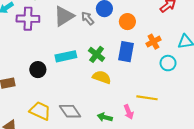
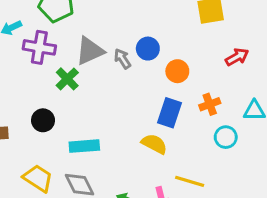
green cross: (97, 54) -> (67, 79), moved
cyan rectangle: (66, 56) -> (84, 146), moved
yellow semicircle: (102, 77) -> (154, 144), moved

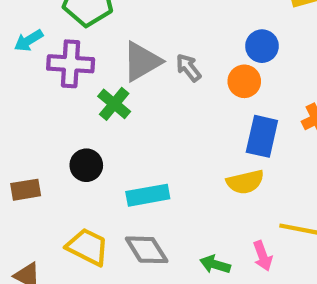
blue circle: (148, 49) -> (262, 46), moved
orange circle: (177, 71) -> (244, 81), moved
yellow semicircle: (154, 144) -> (245, 182), turned 145

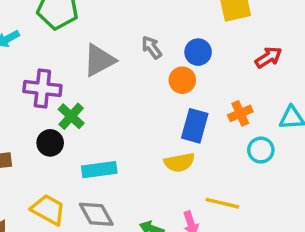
purple cross: (71, 64) -> (42, 89), moved
gray arrow: (188, 68) -> (152, 47), moved
green cross: (114, 104) -> (71, 116), moved

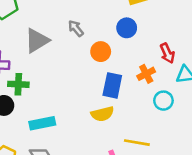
blue circle: (198, 52) -> (127, 28), moved
red arrow: (268, 57) -> (167, 53), moved, turned 102
green cross: (71, 116) -> (18, 84), turned -36

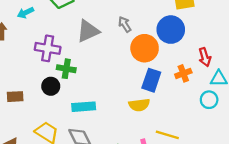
blue circle: (127, 28) -> (171, 30), size x1.5
orange circle: (101, 52) -> (145, 48), size x1.5
cyan circle: (163, 101) -> (209, 100), moved

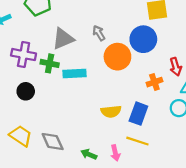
green cross: (66, 69) -> (50, 63), moved
blue rectangle: (151, 80) -> (138, 114), moved
cyan rectangle: (84, 107) -> (74, 73), moved

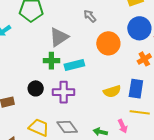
gray arrow: (99, 33) -> (90, 16), moved
blue circle: (143, 39) -> (139, 28), moved
purple cross: (24, 55) -> (64, 92), moved

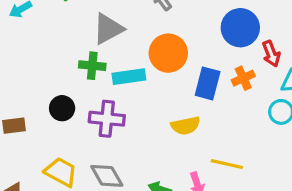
orange circle: (108, 43) -> (168, 53), moved
blue rectangle: (136, 89) -> (208, 83), moved

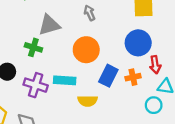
cyan rectangle: (129, 77) -> (65, 80), moved

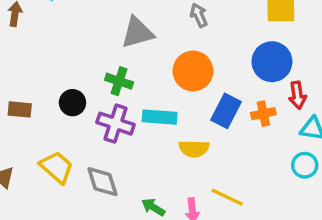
green cross: (33, 47) -> (119, 81), moved
cyan circle: (154, 105) -> (305, 165), moved

